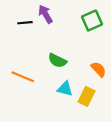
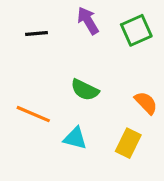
purple arrow: (45, 14) -> (88, 21), moved
cyan triangle: (65, 89) -> (75, 138), moved

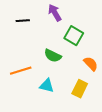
green square: (136, 30) -> (74, 36), moved, turned -36
orange line: (33, 114) -> (21, 71), turned -40

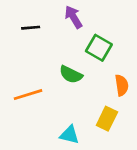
orange semicircle: (91, 64) -> (122, 85), turned 35
cyan triangle: (47, 86) -> (69, 135), moved

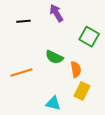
green square: (99, 48) -> (89, 37), moved
orange semicircle: (122, 85) -> (76, 69), moved

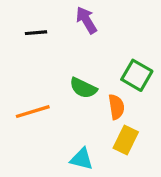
green square: (89, 37) -> (137, 75), moved

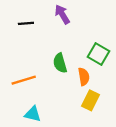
green semicircle: (83, 88) -> (60, 63), turned 48
cyan triangle: (82, 159) -> (33, 114), moved

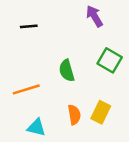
purple arrow: (62, 14) -> (94, 16), moved
orange semicircle: (84, 77) -> (74, 115), moved

